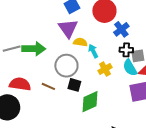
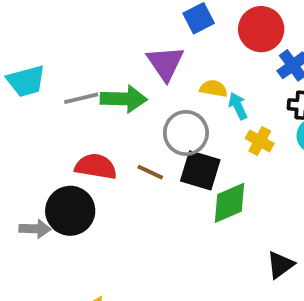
purple triangle: (68, 28) -> (165, 63), moved
yellow cross: (105, 69) -> (260, 141), turned -32
black square: (74, 85) -> (200, 170), size x1.5

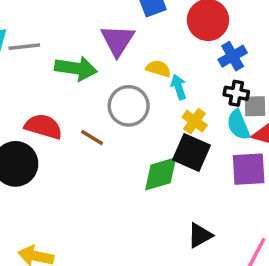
gray line: (81, 98) -> (24, 47), moved
black square: (200, 170) -> (191, 153), moved

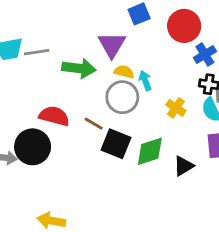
yellow semicircle: (158, 69) -> (124, 72), moved
cyan arrow: (179, 87) -> (145, 81), moved
black square: (191, 153) -> (116, 144), moved
black triangle: (200, 235) -> (184, 166), moved

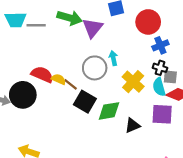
green arrow: (79, 68) -> (70, 18), moved
yellow semicircle: (124, 72) -> (59, 79), moved
yellow cross: (176, 108) -> (133, 82), size x1.5

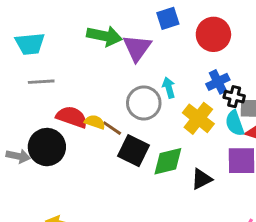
gray line: (36, 25) -> (41, 82), moved
blue cross: (160, 45) -> (218, 82), moved

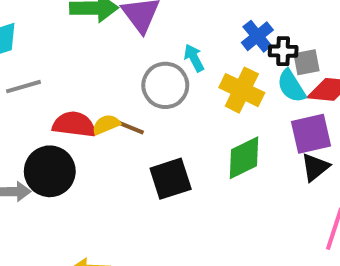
yellow semicircle: (95, 122) -> (106, 125), turned -30
black square: (133, 151) -> (171, 179), moved, turned -32
green diamond: (168, 161) -> (244, 158), moved
black triangle: (202, 179) -> (315, 167), moved

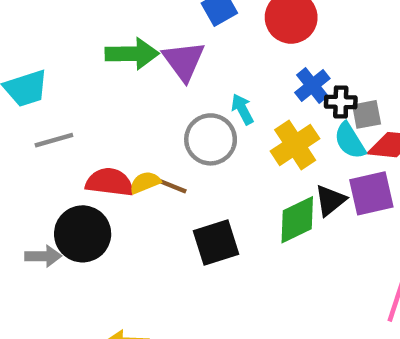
yellow cross: (242, 90) -> (295, 145), turned 30
black triangle: (315, 167) -> (330, 200), moved

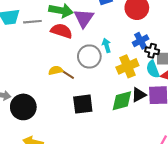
gray line: (54, 140) -> (32, 22), moved
red semicircle: (110, 182) -> (61, 31), moved
black circle: (83, 234) -> (23, 107), moved

